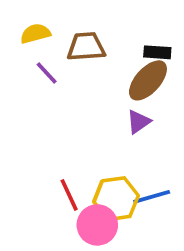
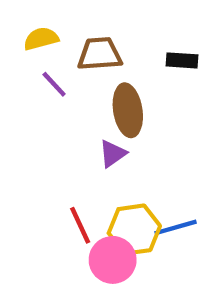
brown ellipse: (148, 80) -> (128, 110), moved, turned -51
purple triangle: (139, 122) -> (113, 154), moved

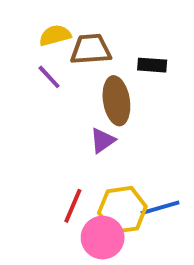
yellow semicircle: (41, 39) -> (55, 35), moved
black rectangle: (182, 60) -> (152, 65), moved
red line: (80, 225) -> (73, 206), turned 48

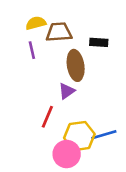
purple line: (49, 77) -> (32, 50), turned 30
red line: (73, 206) -> (47, 117), moved

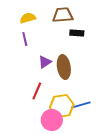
brown trapezoid: (59, 32) -> (63, 15), moved
brown ellipse: (76, 65) -> (64, 67), moved
purple triangle: (67, 91) -> (45, 62), moved

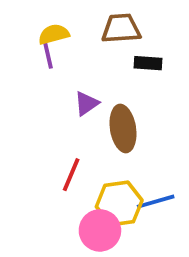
purple line: (25, 39) -> (48, 55), moved
purple triangle: (45, 62) -> (86, 103), moved

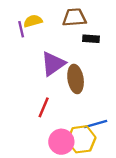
purple line: (48, 55) -> (21, 29), moved
purple triangle: (86, 103) -> (53, 64), size x1.6
yellow hexagon: (119, 204) -> (81, 139), moved

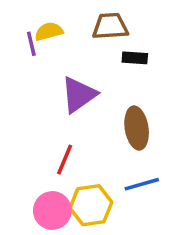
brown ellipse: (76, 79) -> (137, 128), moved
yellow hexagon: (81, 139) -> (91, 205), moved
pink circle: (61, 142) -> (52, 210), moved

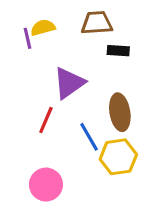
red line: (65, 160) -> (46, 120), moved
blue line: (142, 184) -> (89, 137), moved, turned 76
yellow hexagon: (91, 205) -> (118, 157), moved

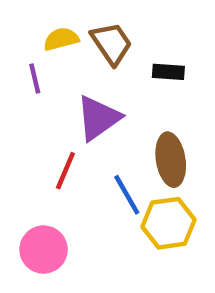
brown trapezoid: (97, 23) -> (111, 43), moved, turned 60
purple line: (28, 38) -> (35, 79), moved
pink circle: (46, 185) -> (44, 250), moved

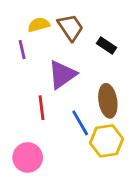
black rectangle: (168, 72) -> (106, 45), turned 30
red line: (65, 171) -> (41, 108), turned -30

